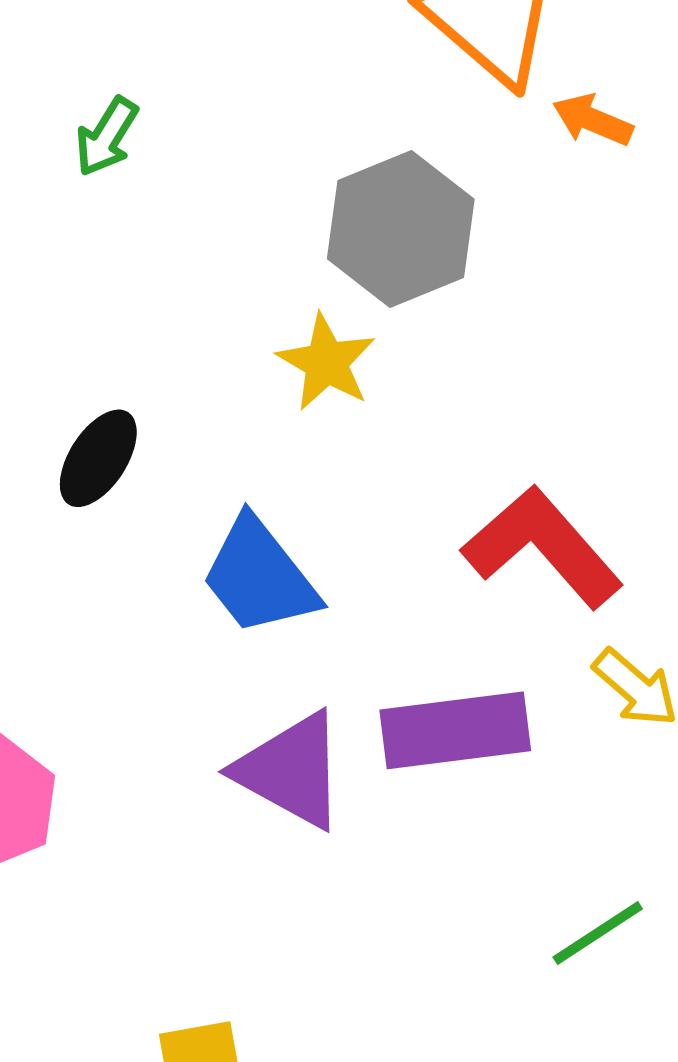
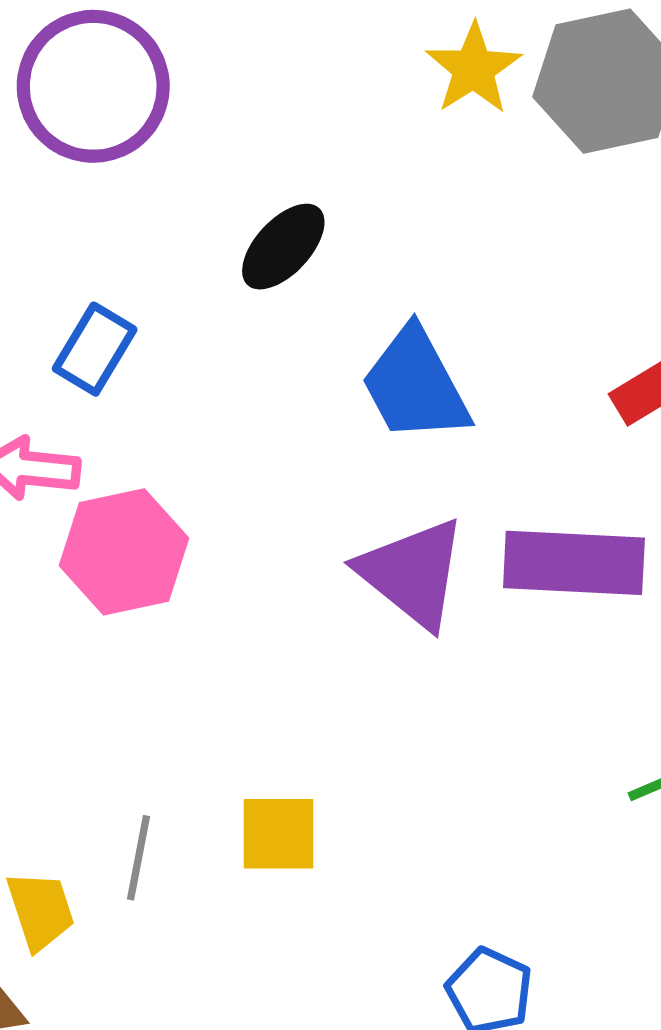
yellow star: (326, 362) -> (474, 69), moved

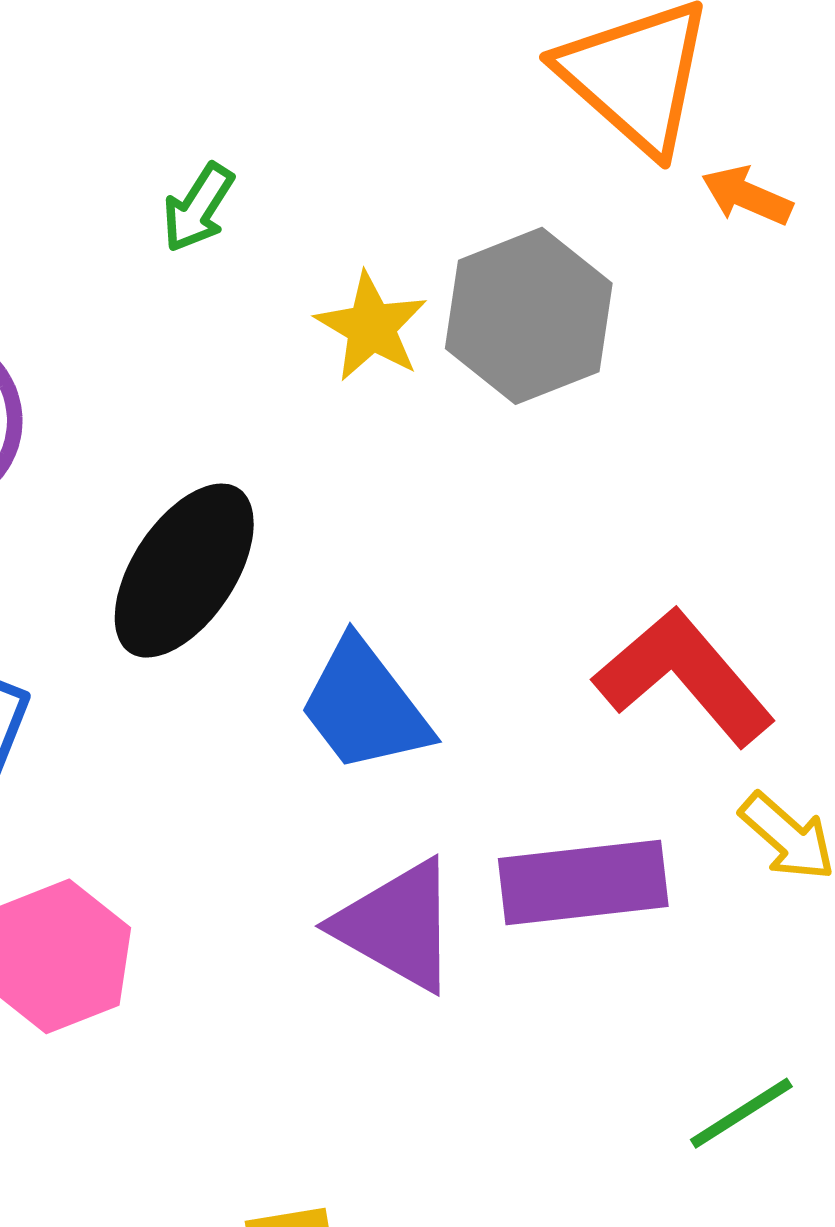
black ellipse: (283, 247) -> (184, 571), size x1.6

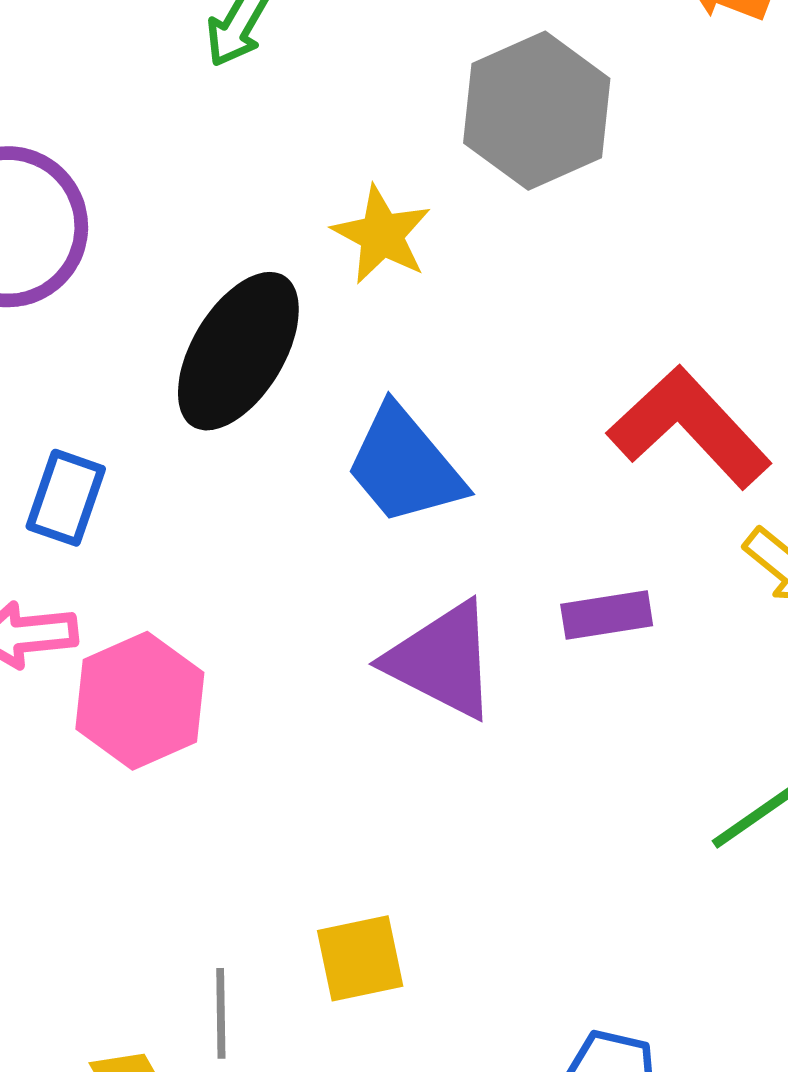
yellow star: (371, 327) -> (382, 235), moved
purple rectangle: (583, 883) -> (607, 615), size x0.6

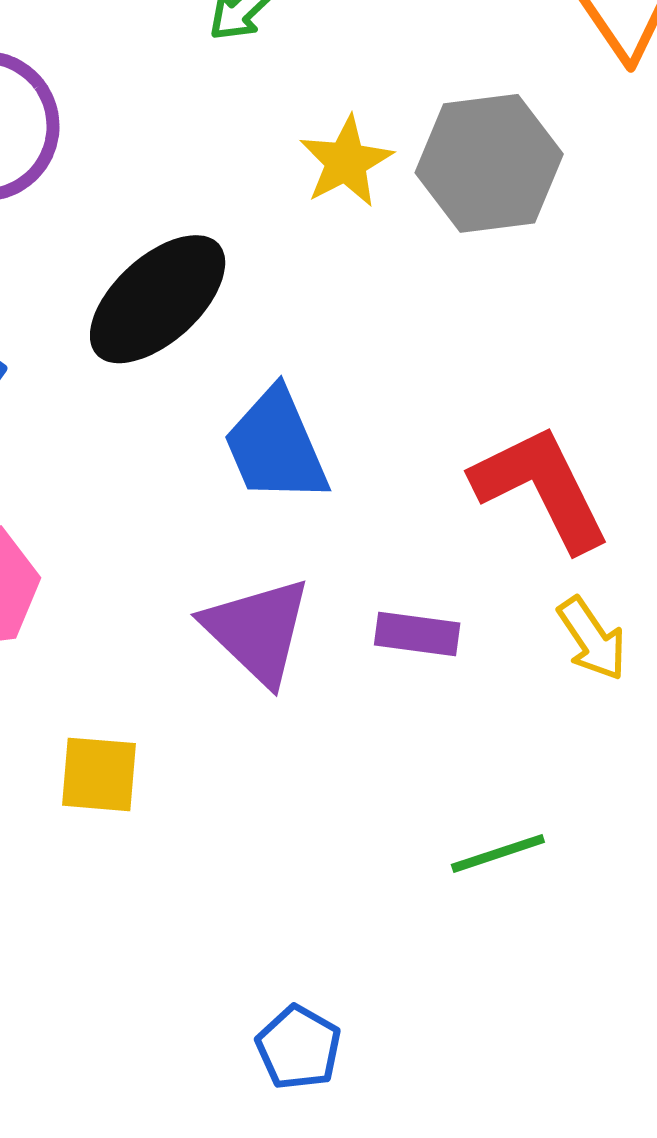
yellow star: (382, 235) -> (346, 162), moved
yellow square: (360, 958) -> (99, 774), moved

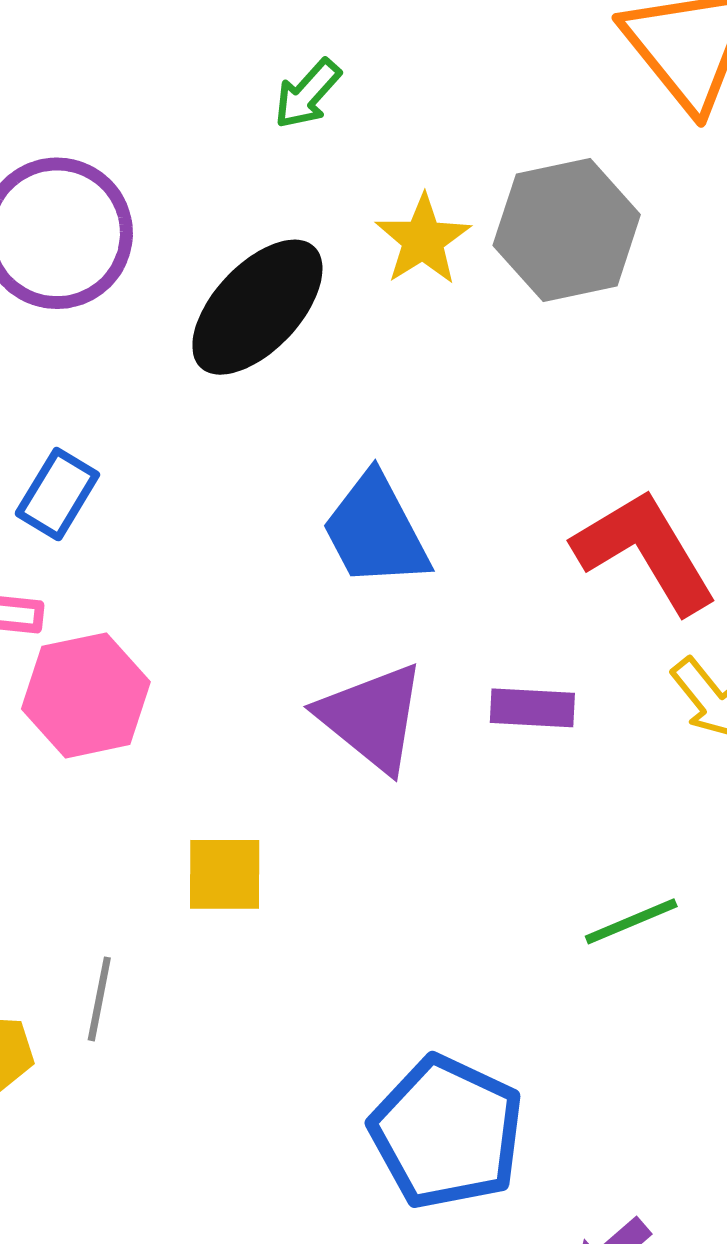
black ellipse: (158, 299) -> (257, 307), moved
blue pentagon: (299, 1048) -> (447, 1132), size x1.8

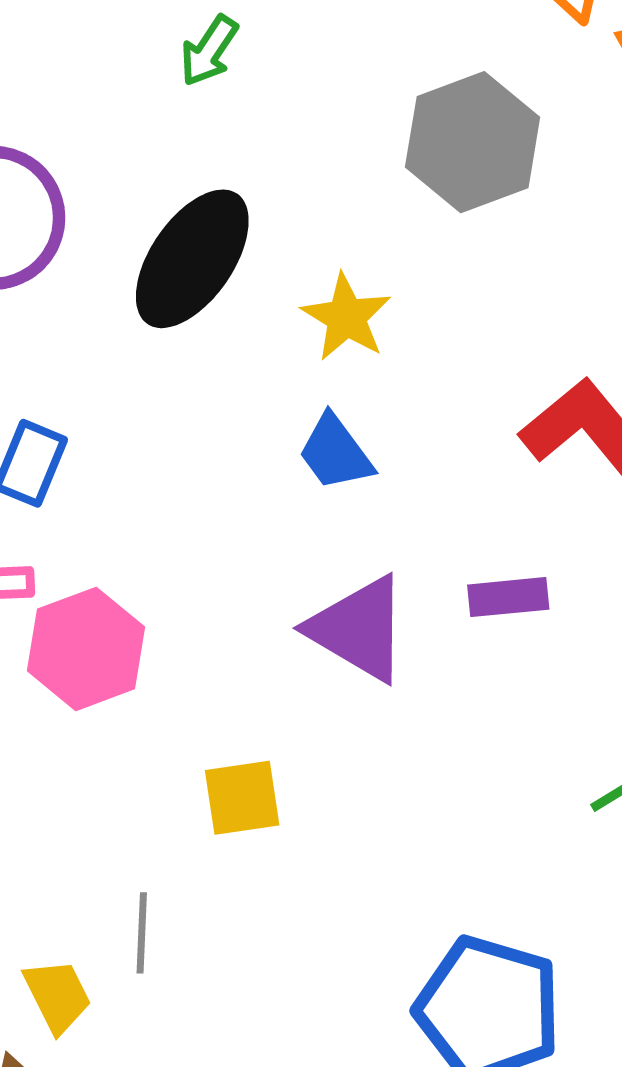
yellow star: (423, 240) -> (346, 317), moved
blue trapezoid: (376, 531) -> (335, 453), size x0.7

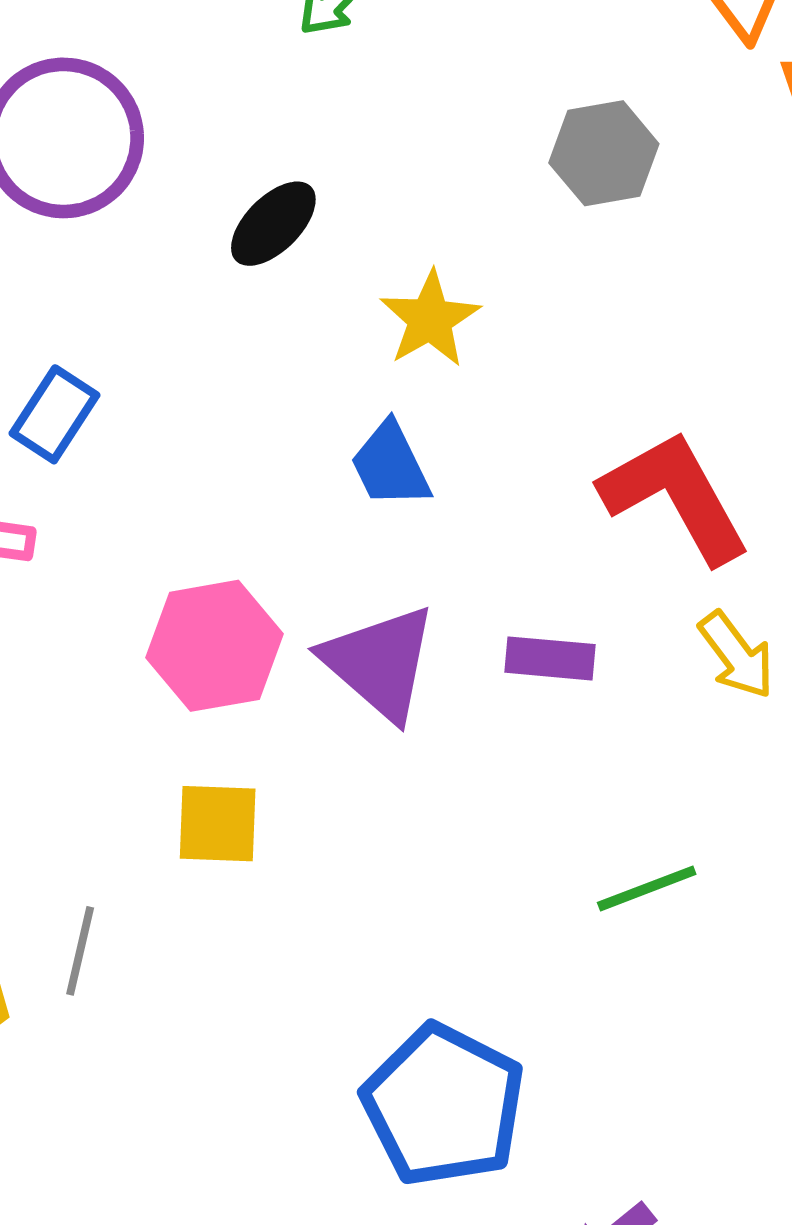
gray hexagon: (473, 142) -> (604, 153), size x0.7
black ellipse: (192, 259) -> (273, 224), size x0.6
pink hexagon: (86, 649) -> (214, 646), moved

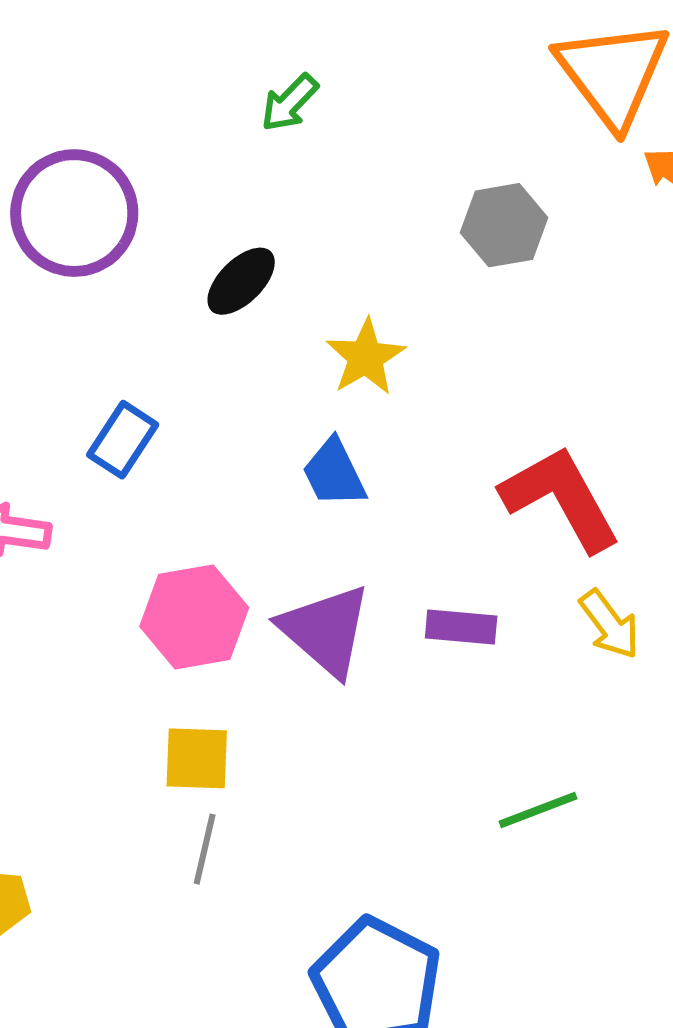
blue rectangle: (55, 414) -> (123, 440), moved
gray line: (80, 951) -> (205, 849), moved

